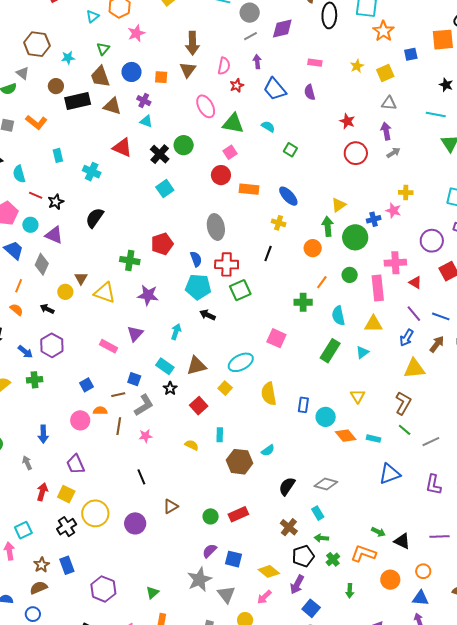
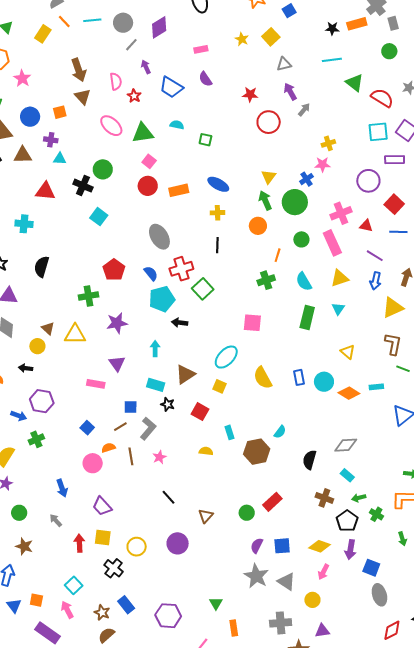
blue line: (441, 316) -> (398, 232), moved
yellow circle: (95, 513) -> (137, 547), size x0.7

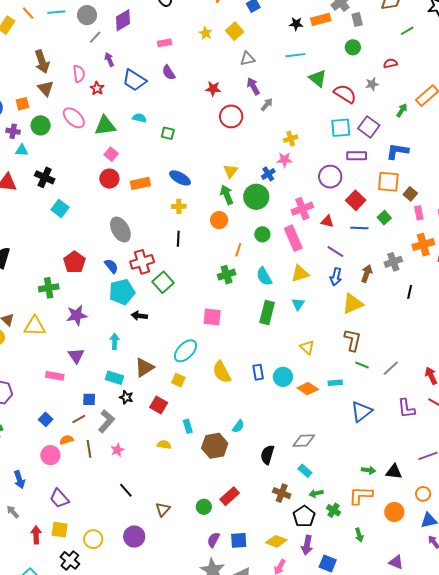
green circle: (103, 169) -> (41, 125), moved

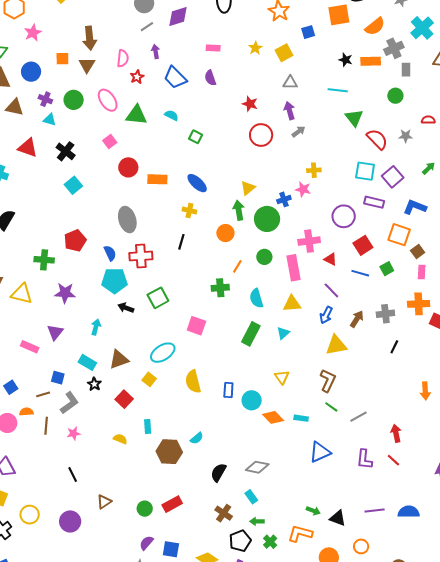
orange square: (22, 104) -> (62, 59), moved
pink square: (111, 154) -> (110, 142), moved
green square: (163, 282) -> (158, 298), moved

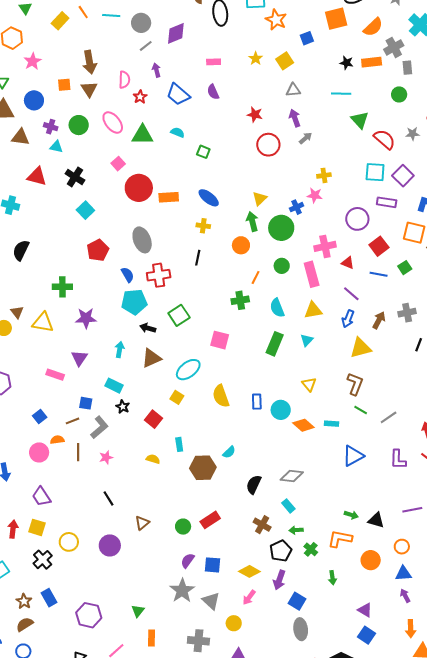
red circle: (128, 167) -> (139, 188), size x1.4
red pentagon: (75, 241) -> (98, 250), moved
brown triangle: (119, 359) -> (151, 358), moved

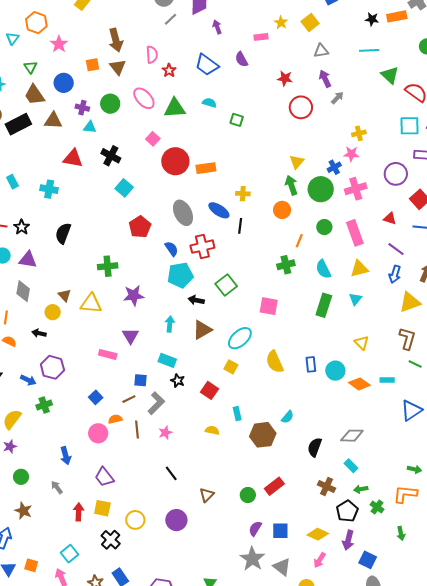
pink rectangle: (214, 62) -> (261, 37), moved
purple arrow: (156, 70) -> (217, 27), moved
blue ellipse: (209, 198) -> (219, 210), moved
pink cross: (325, 246) -> (356, 189), moved

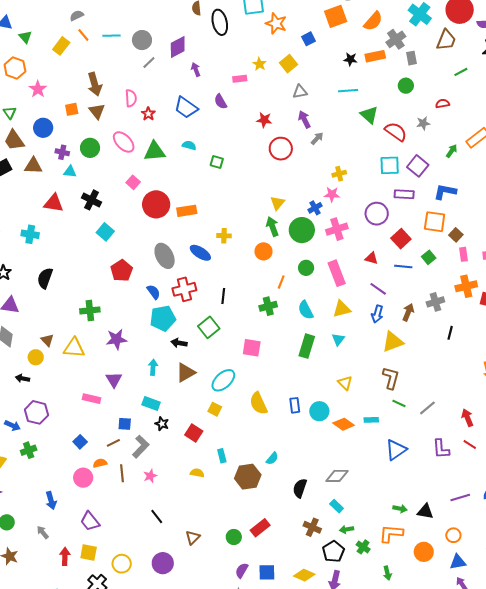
black line: (240, 226) -> (223, 296), moved

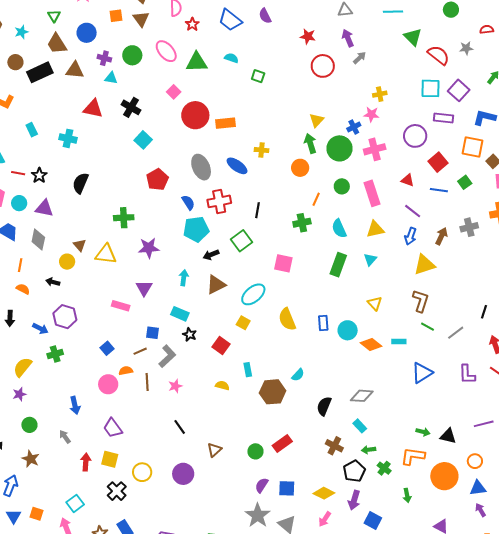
black line: (450, 333) -> (484, 312), moved
black arrow: (179, 343) -> (211, 255), turned -35
orange circle: (424, 552) -> (444, 476), size x1.4

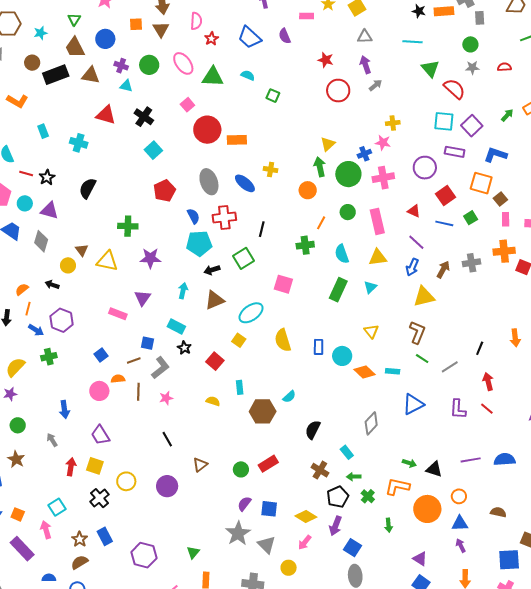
gray star: (466, 48) -> (472, 68), moved
orange line: (20, 265) -> (28, 309), moved
orange semicircle: (23, 289) -> (22, 289), turned -72
gray diamond: (362, 396) -> (371, 423), moved, turned -55

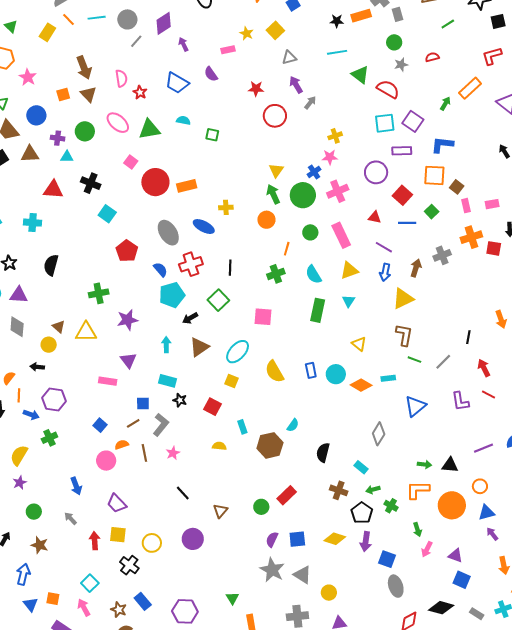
pink arrow: (305, 542) -> (427, 549), moved

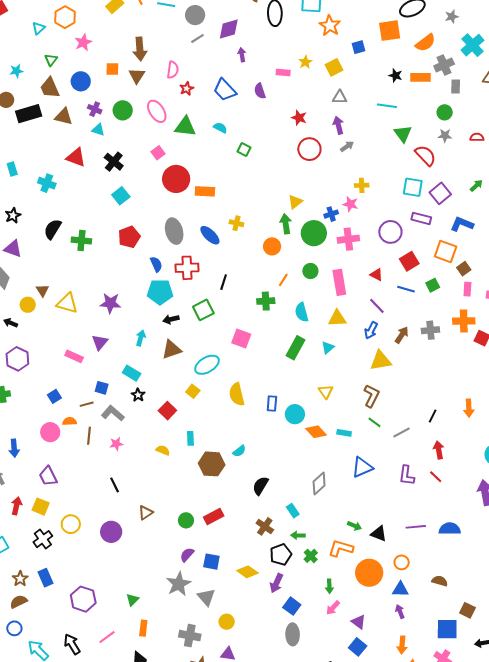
green cross: (99, 293) -> (81, 240), moved
gray L-shape: (161, 425) -> (113, 413), turned -105

